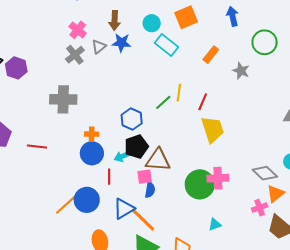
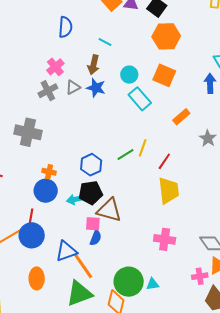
orange square: (186, 17) -> (164, 75), turned 35
red line: (109, 177) -> (31, 216), moved
green circle: (200, 184) -> (129, 282), moved

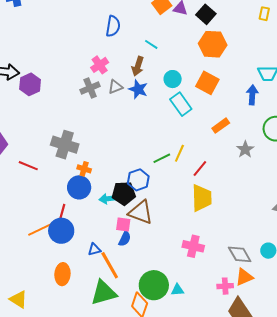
gray cross: (28, 132) -> (65, 145), moved
blue hexagon: (91, 165) -> (138, 180), moved
blue triangle: (66, 251) -> (94, 249), size x0.6

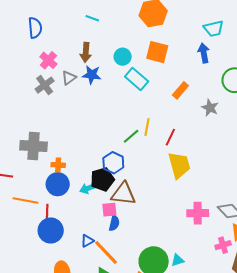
blue semicircle: (113, 26) -> (35, 28), moved
cyan line: (151, 44) -> (92, 18), moved
orange line: (40, 229) -> (26, 201), moved, turned 50
pink cross: (193, 246) -> (198, 213), moved

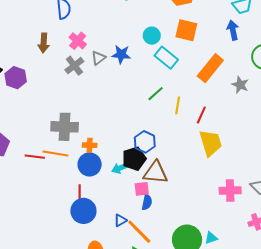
brown arrow: (86, 52) -> (44, 43), moved
orange rectangle: (180, 90) -> (210, 68), size x1.6
green line: (131, 136) -> (156, 94), moved
orange line: (26, 201) -> (55, 153), moved

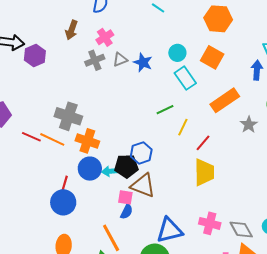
orange cross: (90, 145) -> (87, 141), size x1.6
blue circle: (90, 164) -> (90, 169), moved
blue triangle: (120, 220) -> (170, 230), moved, size x2.0

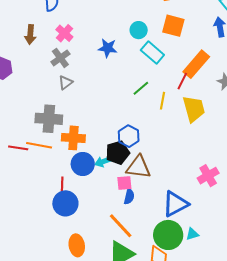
gray triangle: (120, 60) -> (66, 83), moved
red line: (203, 143) -> (182, 81), moved
yellow trapezoid: (204, 172) -> (194, 109), moved
pink cross: (210, 223) -> (208, 176), moved, turned -30

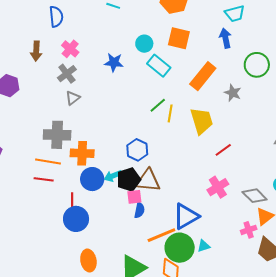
red line: (182, 81) -> (223, 150), moved, turned 30
green line: (141, 88) -> (158, 105), moved
red line: (18, 148) -> (44, 179), moved
black pentagon: (118, 153) -> (129, 180), moved
orange line: (121, 226) -> (161, 235), moved, turned -68

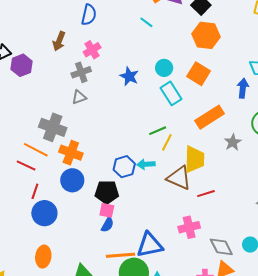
cyan arrow: (113, 176) -> (146, 164), moved
brown triangle: (148, 181) -> (179, 178), moved
red line: (72, 200) -> (35, 191), moved

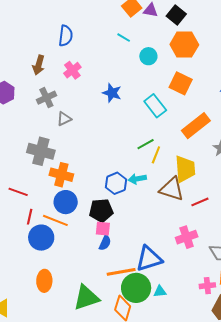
cyan circle: (164, 68) -> (148, 56), moved
gray cross: (81, 72) -> (46, 98), moved
orange line: (36, 150) -> (55, 220), moved

